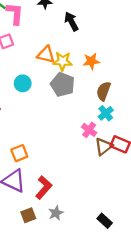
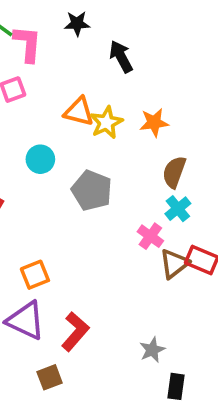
yellow star: (63, 61) -> (106, 123), turned -30
gray pentagon: (63, 84) -> (92, 190), moved
gray star: (56, 213) -> (152, 350), moved
black rectangle: (105, 221) -> (176, 386), turned 56

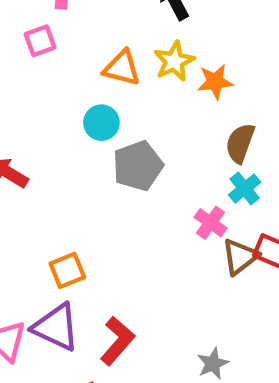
yellow star: (106, 123) -> (174, 61), moved
cyan circle: (40, 159) -> (101, 123), moved
gray pentagon: (92, 190) -> (138, 166), turned 30

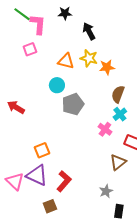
yellow star: (174, 61) -> (89, 58), turned -30
brown triangle: (240, 257) -> (118, 162), moved

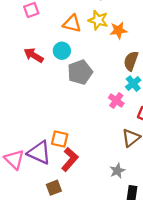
red arrow: (16, 107) -> (34, 55), moved
orange square: (42, 150) -> (60, 139), moved, turned 35

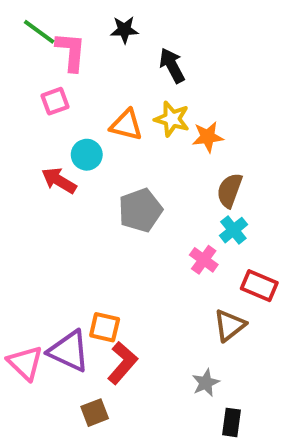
cyan circle: (62, 51) -> (87, 155), moved

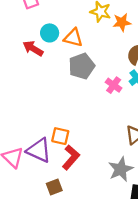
orange triangle: (126, 125) -> (73, 38), moved
pink cross: (204, 260) -> (114, 85), moved
gray star: (206, 383) -> (121, 169), size x1.5

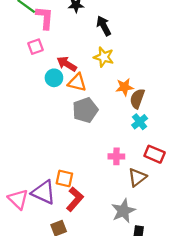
orange star: (122, 22) -> (125, 87), moved
red arrow: (33, 48) -> (67, 64), moved
pink cross: (114, 85) -> (116, 156), moved, turned -35

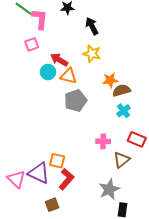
brown semicircle: (137, 99) -> (121, 90), turned 54

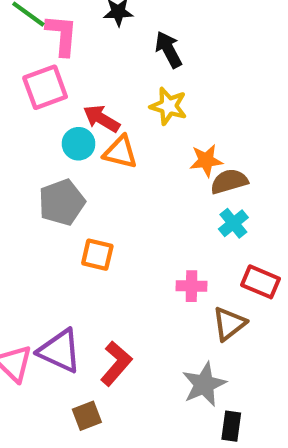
pink square: (32, 44) -> (45, 87), size x1.5
gray pentagon: (76, 101) -> (62, 202), moved
orange square: (57, 161) -> (97, 255), moved

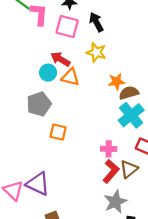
pink square: (45, 87) -> (67, 27), moved, turned 35
cyan cross: (233, 223) -> (131, 115), size x1.6
red L-shape: (116, 363) -> (111, 171), moved

